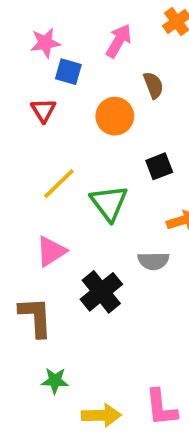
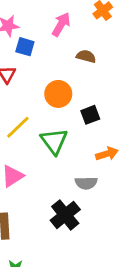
brown semicircle: (153, 85) -> (86, 56), turned -54
orange circle: (115, 116) -> (58, 94), moved
black cross: (101, 292) -> (65, 215), moved

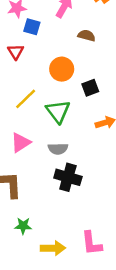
gray semicircle: (86, 183) -> (58, 149), moved
black cross: (65, 215) -> (68, 177), turned -35

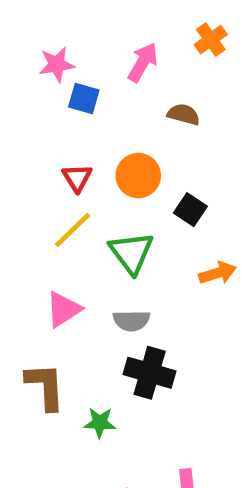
red triangle: (16, 52) -> (77, 178), moved
black square: (90, 88) -> (190, 210), turned -35
green star: (23, 226) -> (100, 423), moved

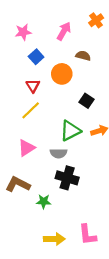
blue square: (84, 99) -> (36, 57), moved, turned 32
orange circle: (138, 176) -> (62, 74), moved
green triangle: (131, 253) -> (70, 131), moved, turned 40
brown L-shape: (45, 386) -> (18, 184), turned -60

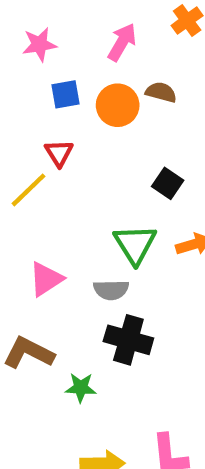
blue square: (36, 57) -> (65, 94), turned 32
orange circle: (62, 74) -> (118, 105), moved
yellow line: (31, 110) -> (29, 190), moved
green triangle: (70, 131) -> (135, 244), turned -35

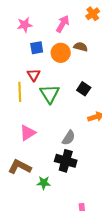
yellow line: (29, 190) -> (20, 92), turned -48
green triangle: (135, 244) -> (50, 94), moved
gray semicircle: (111, 290) -> (69, 138), moved, turned -56

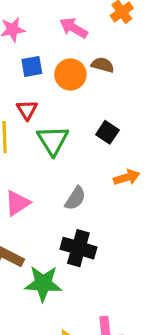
pink arrow: (63, 24) -> (74, 28), turned -90
gray semicircle: (69, 138) -> (75, 198), moved
green star: (44, 183) -> (43, 283), size x1.6

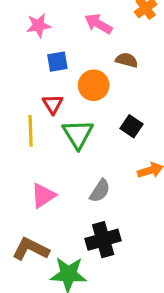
orange circle: (70, 75) -> (94, 85), moved
black cross: (78, 248) -> (103, 240), turned -32

